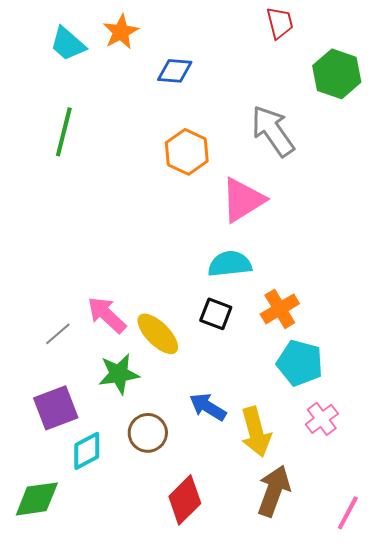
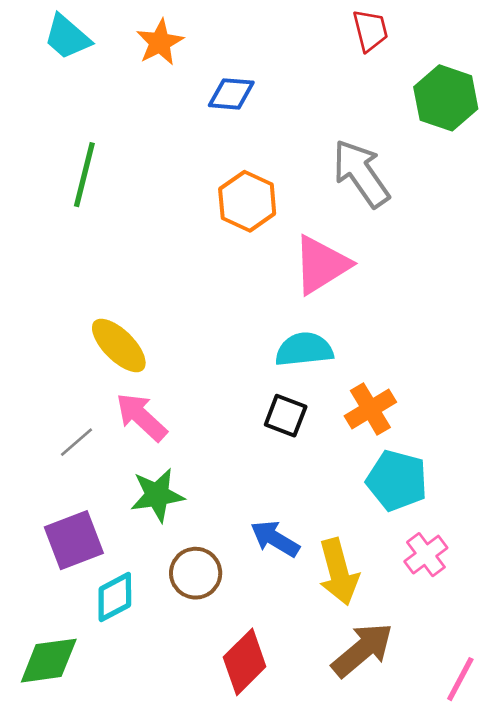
cyan trapezoid: (68, 44) -> (67, 37), moved
yellow ellipse: (158, 334) -> (119, 345), moved
brown arrow: (274, 491) -> (362, 650), turned 30

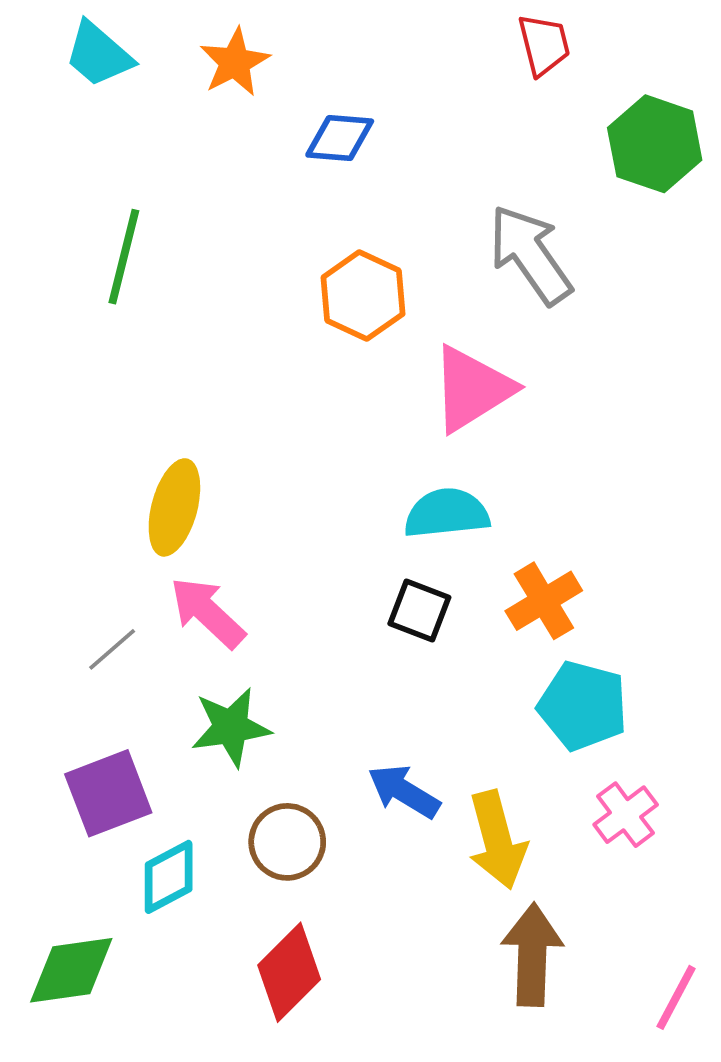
yellow ellipse: (119, 345) -> (174, 507), turned 60
brown arrow: (362, 650) -> (532, 955), turned -48
red diamond: (245, 662) -> (289, 972), moved

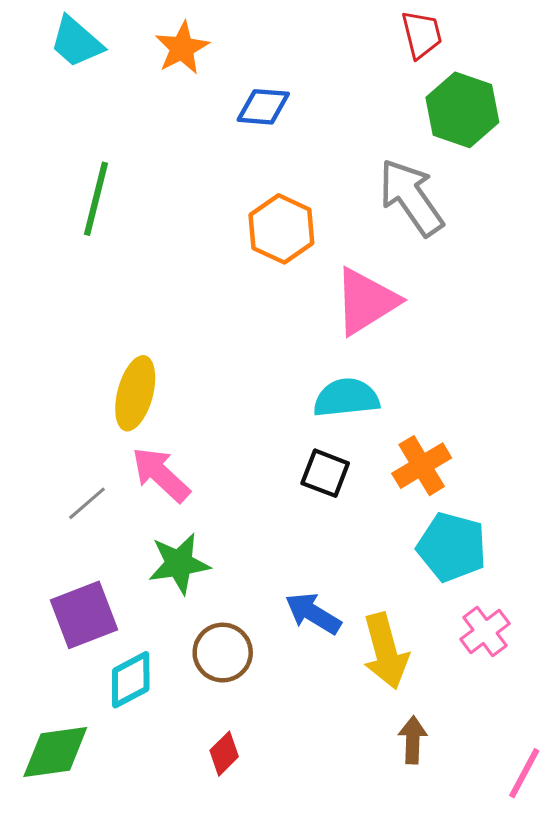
green hexagon: (655, 144) -> (462, 110), moved
brown arrow: (532, 955) -> (413, 740), size x0.6
red diamond: (289, 972) -> (224, 754), size x0.6

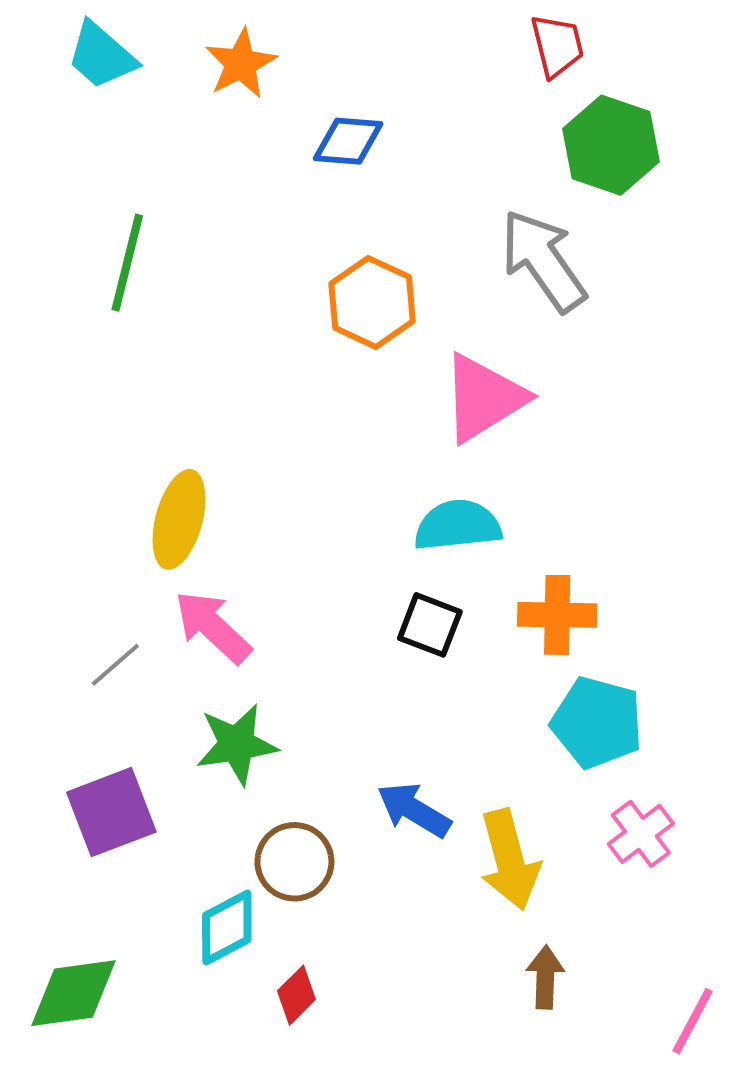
orange cross: (422, 466) -> (557, 615), turned 32
cyan diamond: (131, 680) -> (227, 927), moved

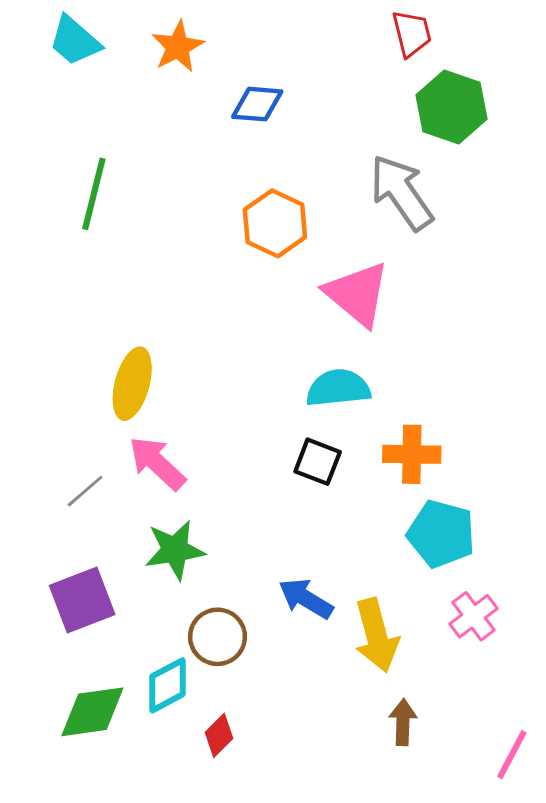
pink triangle: (484, 398) -> (357, 294), turned -48
green diamond: (73, 993) -> (92, 712), moved

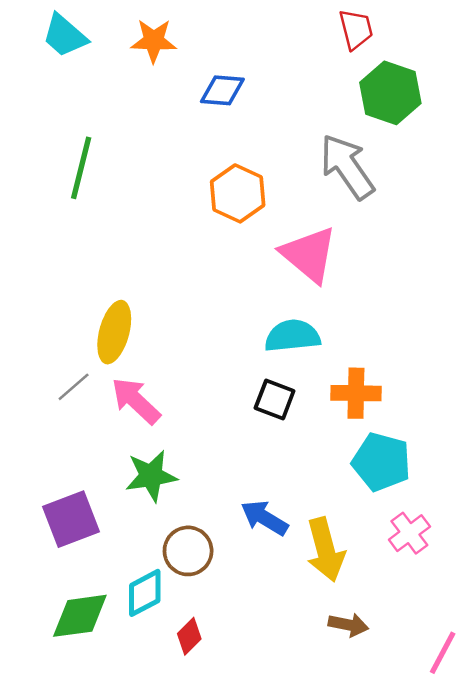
orange star: (178, 47) -> (154, 41), turned 30
gray line: (85, 491) -> (74, 387), moved
brown arrow: (403, 722) -> (348, 625), turned 99

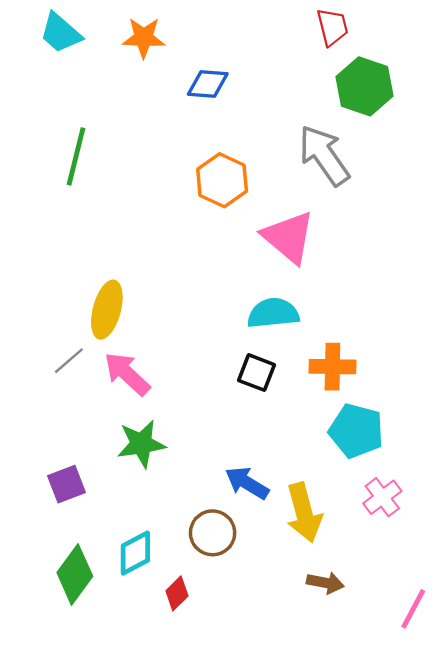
purple square: (71, 519) -> (66, 484), size x0.7
brown circle: (188, 551) -> (213, 533), moved
green diamond: (80, 616) -> (75, 574), turned -46

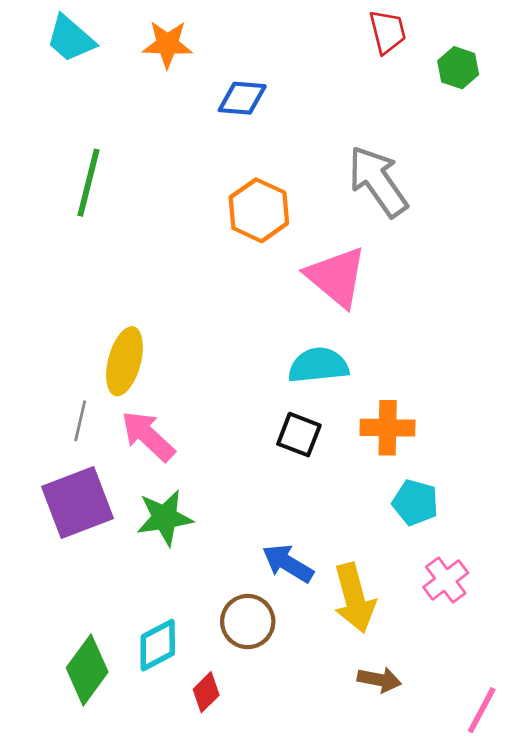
green hexagon: (365, 86) -> (458, 68), moved, size x0.6
gray line: (69, 361) -> (80, 421), turned -36
cyan pentagon: (356, 431) -> (415, 502), size x0.7
purple square: (66, 484) -> (77, 502), moved, size x1.6

